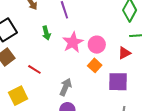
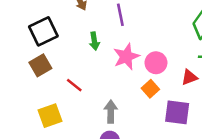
gray arrow: (66, 87) -> (111, 112), turned -30

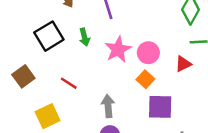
black square: (43, 31) -> (49, 36), moved
brown square: (40, 65) -> (23, 76), moved
purple square: (177, 112) -> (160, 107), moved

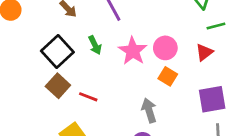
brown square: (23, 76) -> (58, 86), moved
gray arrow: (108, 106) -> (149, 111), moved
purple square: (160, 107) -> (212, 99), moved

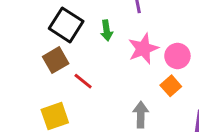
black square: (57, 52) -> (66, 25), turned -32

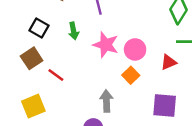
black square: (66, 25) -> (39, 28), size x0.7
pink star: (143, 49) -> (106, 45), turned -30

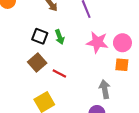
green arrow: (74, 31) -> (60, 37), moved
orange square: (131, 75) -> (122, 65), turned -32

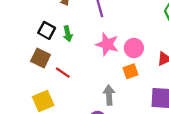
brown square: (37, 62) -> (41, 58), turned -30
orange square: (122, 65) -> (130, 71), turned -32

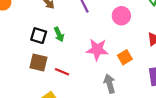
pink star: (107, 44) -> (97, 50), moved
pink circle: (134, 48) -> (121, 16), moved

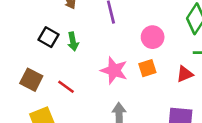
orange square: (125, 57) -> (147, 68), moved
brown square: (38, 62) -> (31, 80), moved

